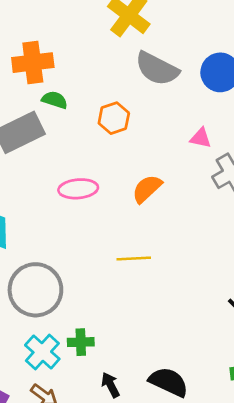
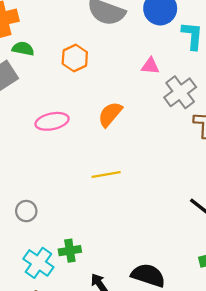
gray circle: (35, 290) -> (26, 211), size x0.5

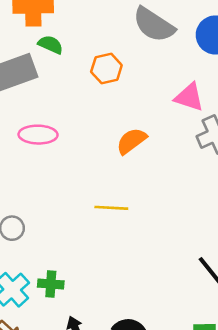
pink triangle: (150, 66) -> (189, 97), size x1.4
pink ellipse: (52, 121) -> (38, 135), moved

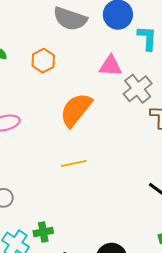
orange semicircle: (131, 141) -> (76, 110), size x1.5

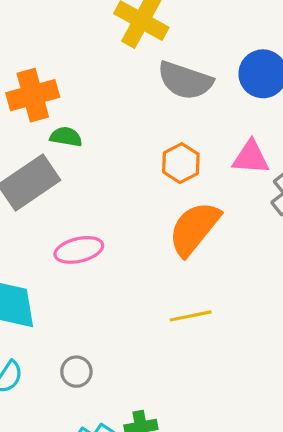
orange hexagon: (43, 61) -> (181, 163), moved

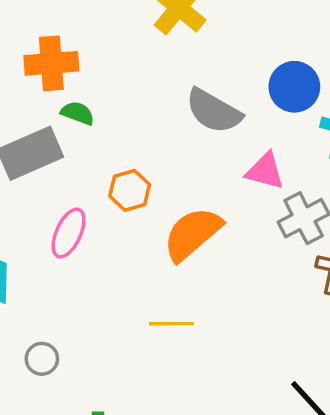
gray semicircle: (185, 81) -> (214, 111), moved
orange hexagon: (181, 163) -> (130, 190), moved
pink ellipse: (79, 250) -> (69, 233), turned -63

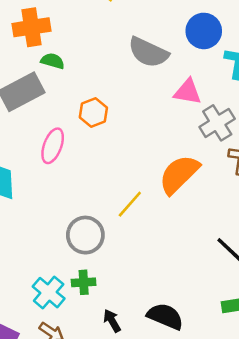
orange semicircle: (192, 234) -> (179, 174), moved
yellow line: (171, 324) -> (130, 204), turned -44
gray circle: (42, 359) -> (85, 235), moved, size x1.6

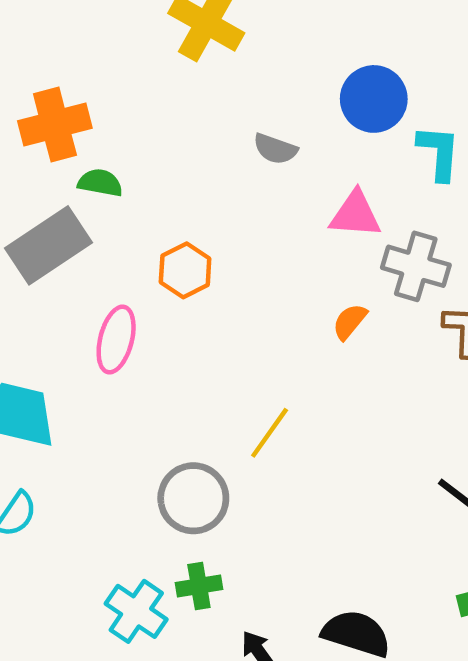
gray semicircle: (148, 52) -> (275, 149), size x0.6
gray cross: (217, 123) -> (416, 266), turned -36
orange semicircle: (179, 174) -> (350, 322), moved, size x0.5

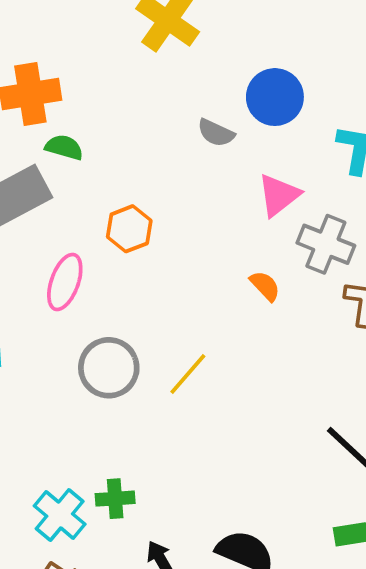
blue circle: (374, 99) -> (275, 97), moved
pink triangle: (355, 214) -> (279, 195), turned -48
orange semicircle: (350, 322) -> (265, 286), turned 92
gray circle: (193, 498) -> (109, 368), moved

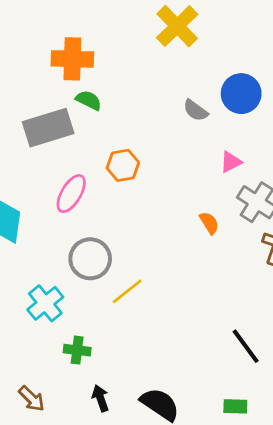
pink triangle: (279, 195) -> (231, 162), size x0.7
yellow line: (188, 374) -> (127, 291), moved
cyan cross: (60, 515) -> (45, 303), moved

